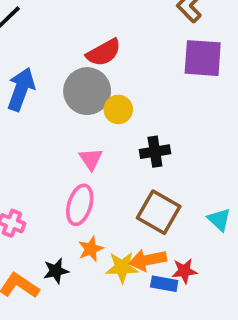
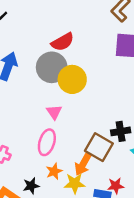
yellow circle: (118, 109) -> (72, 79), size x1.5
black cross: (155, 152) -> (121, 131), moved
orange arrow: (148, 260) -> (83, 164), moved, turned -50

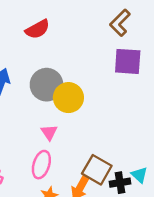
red semicircle: (63, 42) -> (38, 29), moved
black cross: (121, 131) -> (120, 183), moved

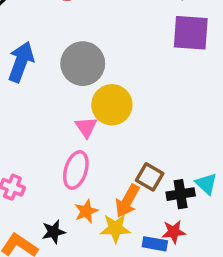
yellow circle: (68, 98) -> (112, 105), moved
brown square: (97, 170) -> (150, 177), size x0.7

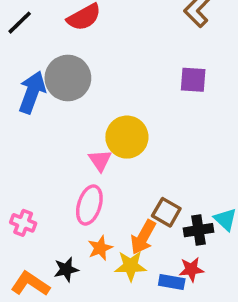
purple square: (191, 33) -> (193, 80), moved, size x0.7
gray circle: (83, 64) -> (68, 78), moved

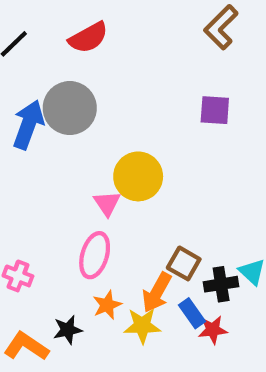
blue rectangle: (172, 282) -> (192, 313), moved, turned 45

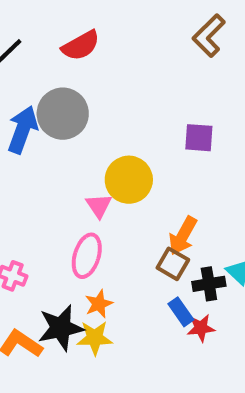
purple square: (215, 110) -> (199, 138), moved
orange arrow: (157, 292) -> (183, 236), moved
yellow star: (142, 326) -> (95, 338), moved
black star: (68, 330) -> (61, 328), size x1.6

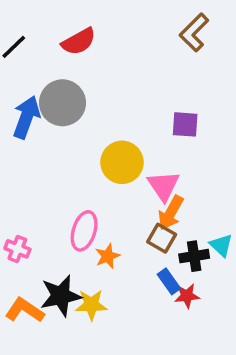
pink triangle: (99, 206) -> (163, 186), moved, size x1.4
orange star: (99, 304) -> (108, 256), moved

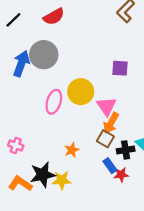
pink ellipse: (84, 231) -> (54, 102), moved

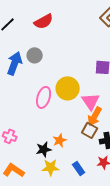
gray circle: (44, 55) -> (35, 55), size x0.6
blue rectangle: (110, 166) -> (79, 168), moved
black star: (43, 175) -> (44, 149), moved, size x0.7

